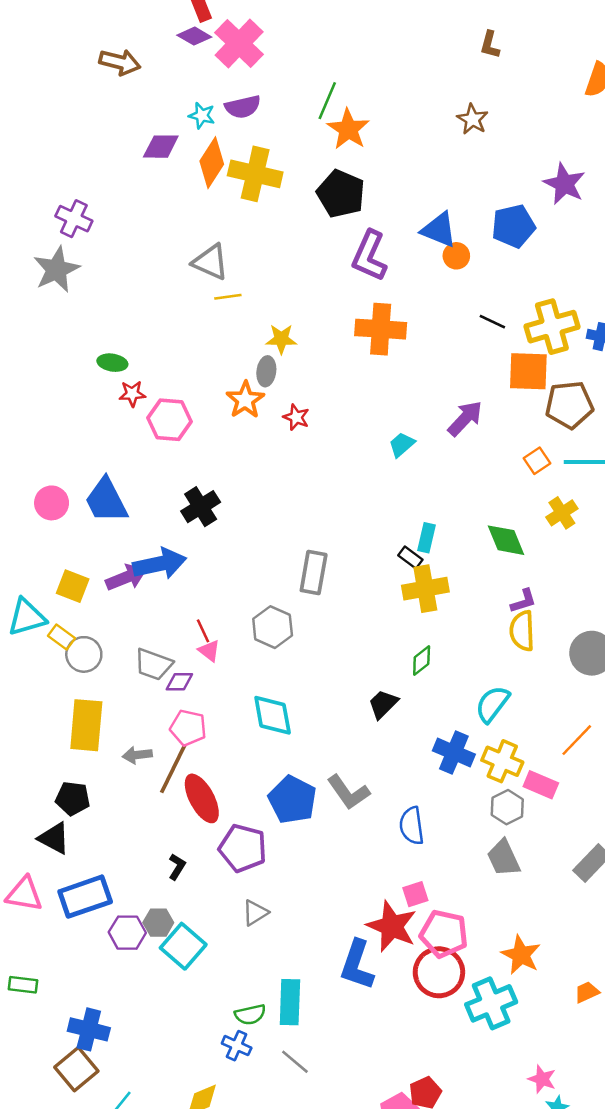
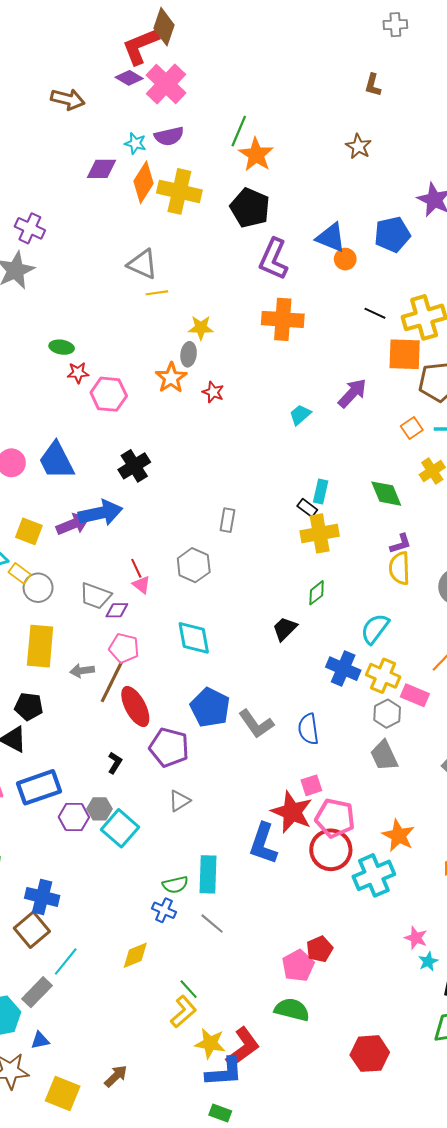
gray rectangle: (314, 572) -> (227, 520), size x0.7
gray L-shape: (348, 792) -> (256, 724), moved

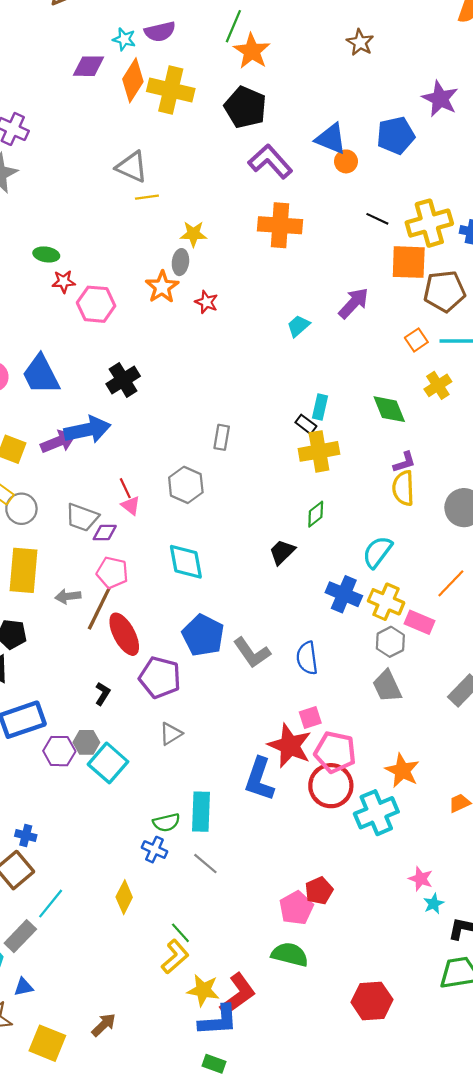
purple L-shape: (274, 259) -> (270, 161), turned 114
blue cross: (42, 897) -> (26, 835), size x0.6
yellow diamond: (135, 955) -> (124, 897), turned -40

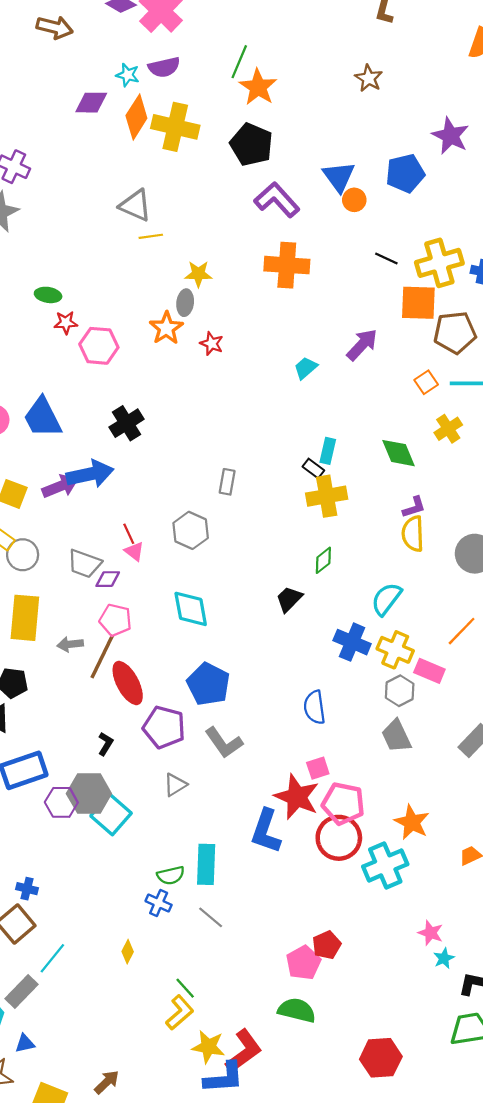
blue triangle: (331, 139) -> (339, 177), turned 32
gray L-shape: (252, 653) -> (224, 743), moved
gray hexagon: (86, 742) -> (89, 794), size x1.6
yellow diamond: (124, 897) -> (128, 952), size x0.7

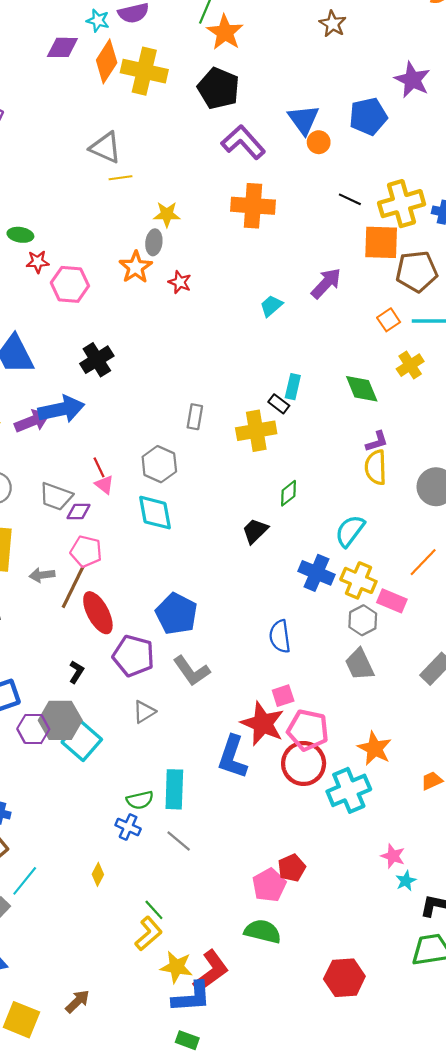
yellow cross: (327, 496) -> (256, 431), moved
cyan diamond: (191, 609) -> (155, 513), moved

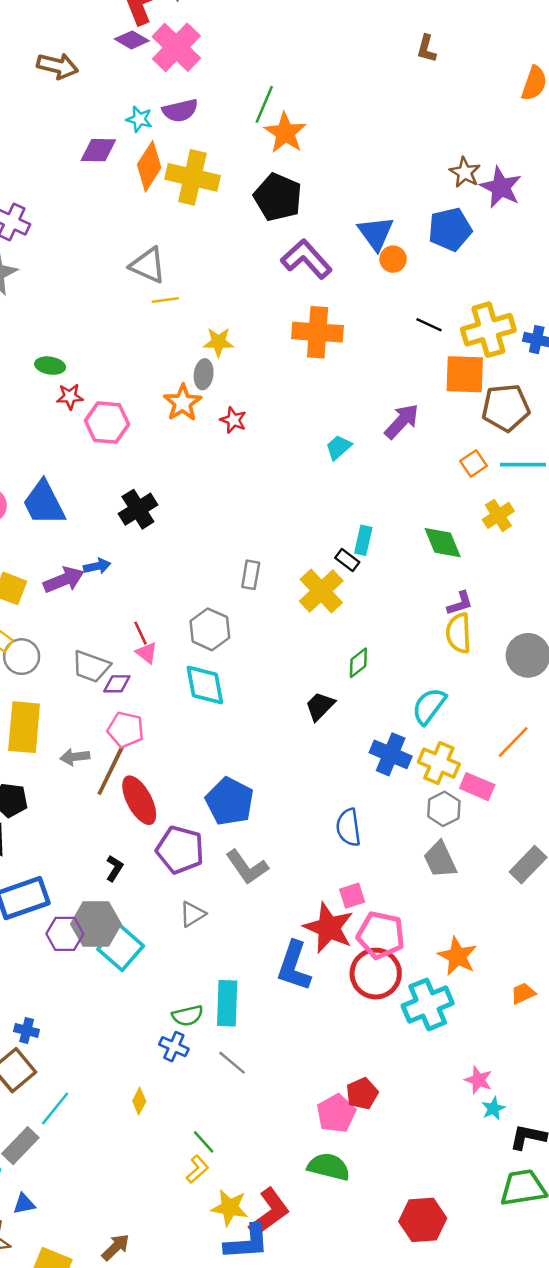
brown star: (333, 24) -> (465, 172), moved
blue arrow: (61, 409) -> (97, 566), size x0.5
yellow cross: (256, 431) -> (321, 591), turned -33
yellow L-shape: (149, 934) -> (197, 1169), size x0.7

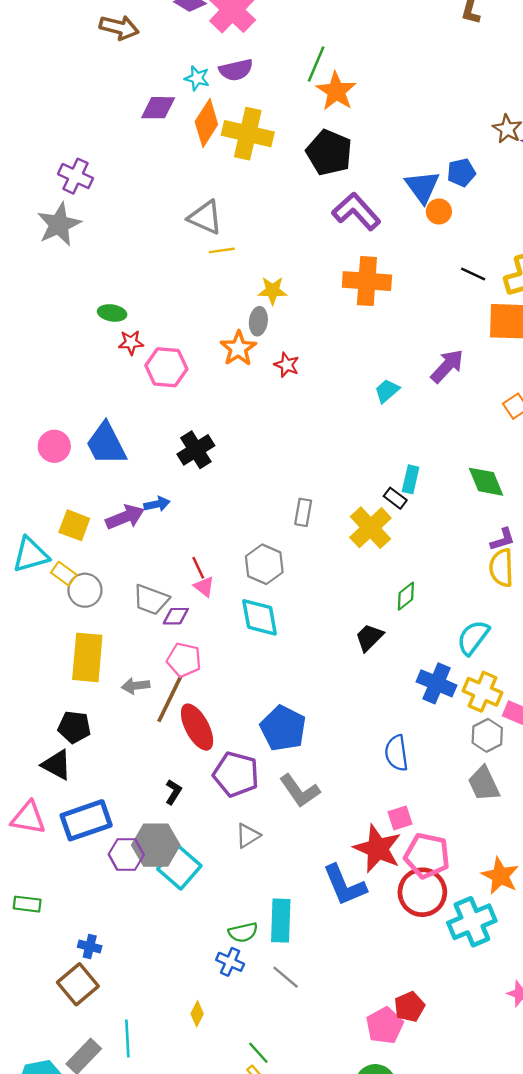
blue pentagon: (450, 229) -> (461, 173), moved, size x0.7
blue L-shape: (294, 966) -> (344, 885), turned -42
cyan line: (55, 1109) -> (127, 1039), moved, turned -42

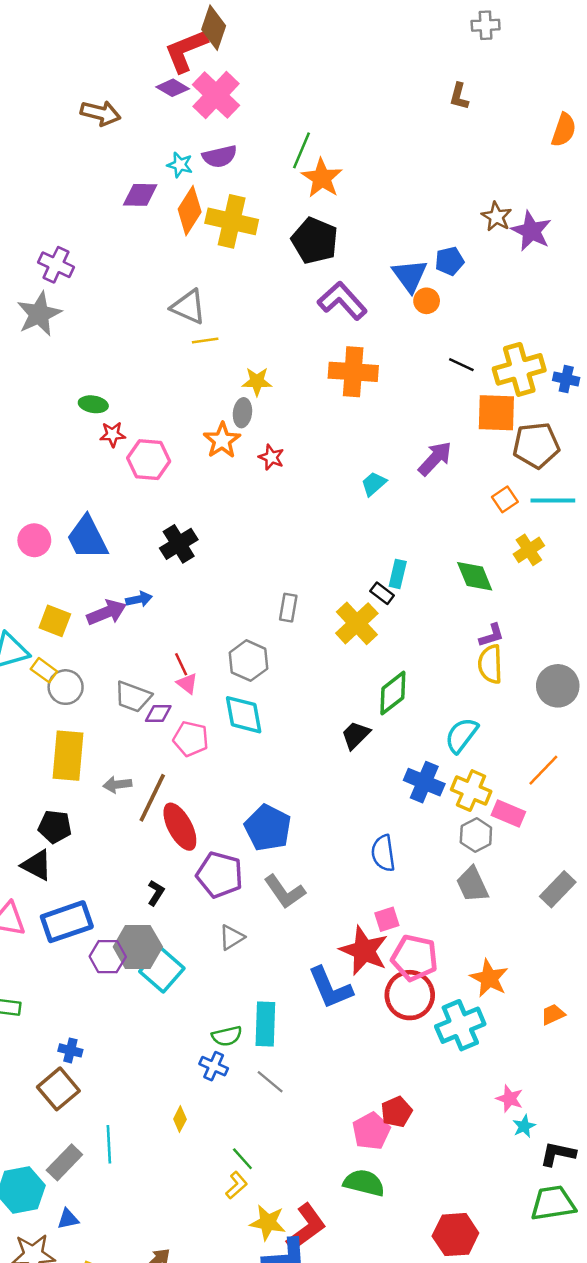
green diamond: (406, 596) -> (393, 693), size x1.5
pink pentagon: (184, 660) -> (191, 739), moved

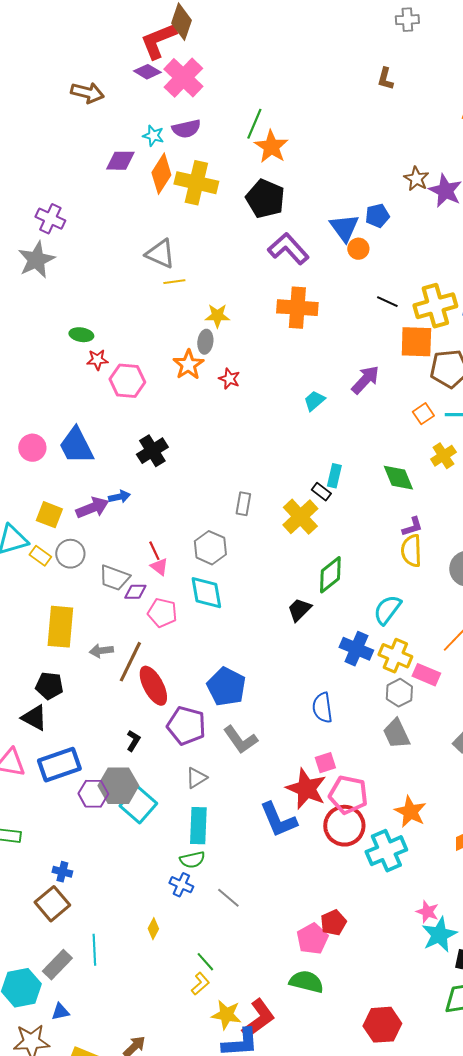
gray circle: (66, 687) -> (70, 554), moved
cyan rectangle: (265, 1024) -> (198, 826), moved
cyan star: (524, 1126) -> (439, 935), size x1.8

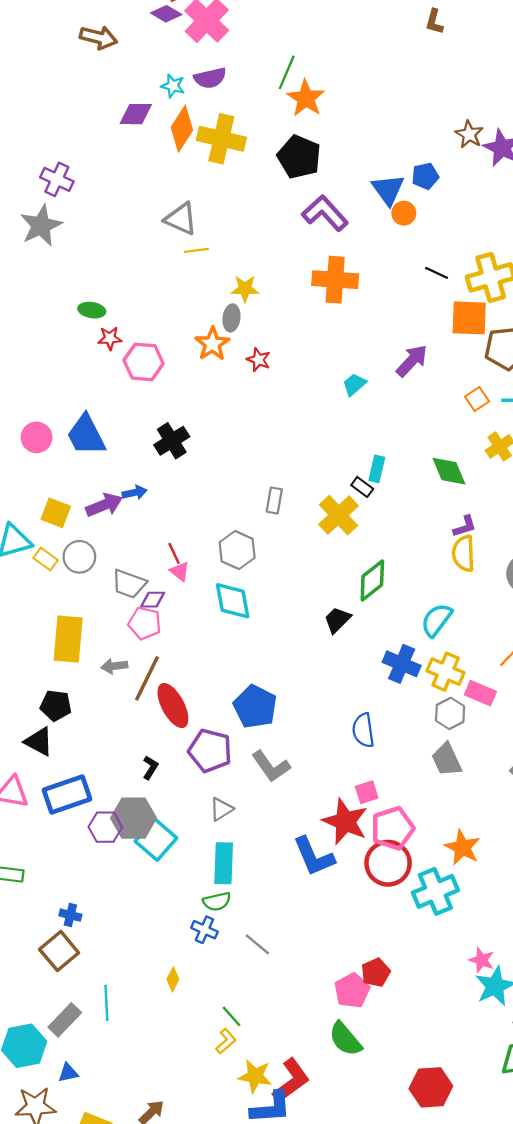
pink pentagon: (162, 613) -> (145, 623), moved
pink pentagon: (348, 795) -> (393, 828), turned -30
green semicircle: (306, 982) -> (345, 1039), turned -144

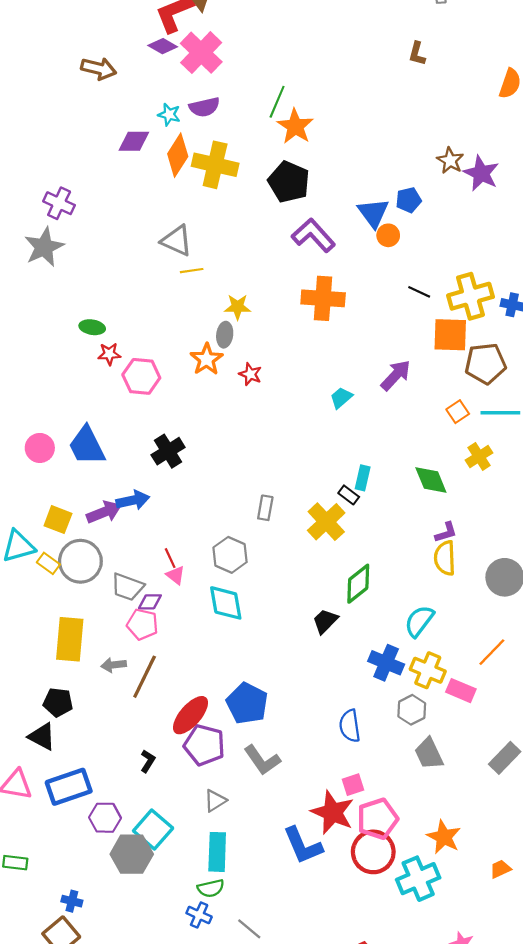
blue arrow: (135, 493) -> (133, 500), size x1.4
gray circle: (79, 557) -> (80, 561), size x1.4
red ellipse: (173, 706) -> (190, 715), moved, turned 69
gray hexagon: (450, 713) -> (412, 710), moved
gray hexagon: (133, 818) -> (132, 854), moved

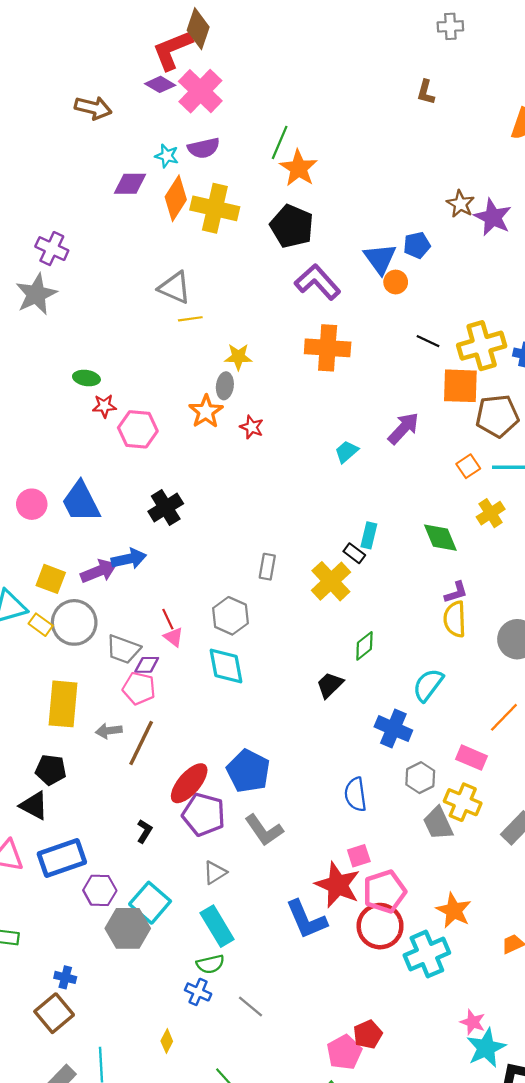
green diamond: (358, 584) -> (364, 646), size x0.7
yellow cross: (428, 670) -> (463, 802), moved
cyan rectangle: (217, 852) -> (217, 926), turned -33

